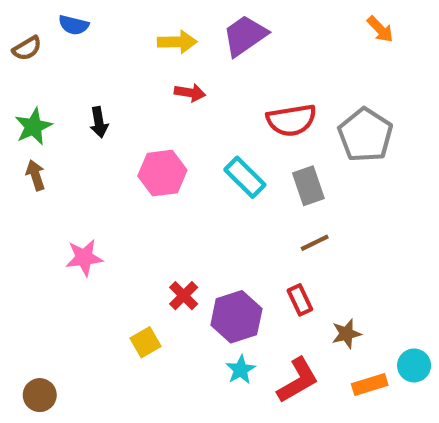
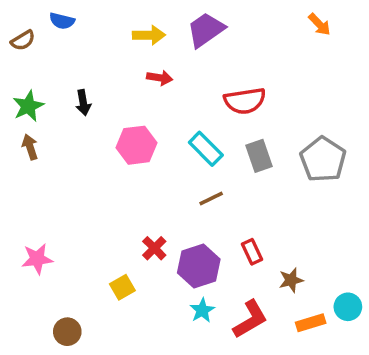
gray pentagon: (365, 135) -> (323, 159), moved
brown line: (315, 243) -> (211, 198), moved
pink star: (84, 258) -> (37, 259), moved
brown circle: (40, 395) -> (67, 332), moved

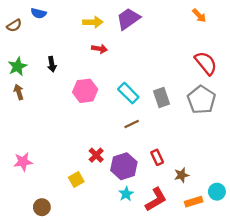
red semicircle: (245, 101) -> (206, 63), moved, turned -120

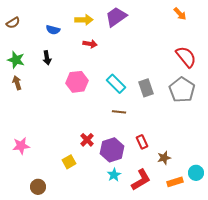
blue semicircle: (39, 13) -> (53, 30), moved
green star: (18, 66) -> (16, 60), turned -30
brown line: (132, 124) -> (119, 112), turned 32

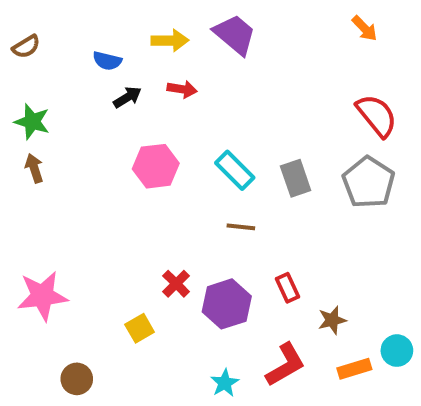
purple trapezoid: (116, 17) -> (235, 34), turned 75
black arrow: (47, 58) -> (127, 97), moved, turned -112
pink star: (21, 146) -> (42, 296), size x1.4
cyan star: (114, 175) -> (225, 383), moved

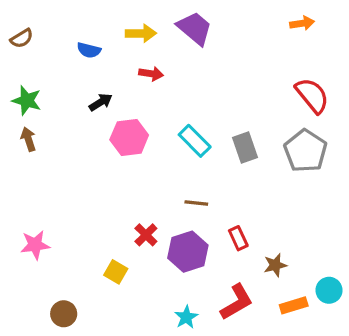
orange arrow: (364, 28) -> (302, 23), turned -55
black arrow: (127, 97) -> (101, 102), moved
brown line: (241, 227) -> (196, 203), moved
pink star: (42, 296) -> (35, 245), size x0.7
yellow square: (140, 328) -> (116, 272), turned -30

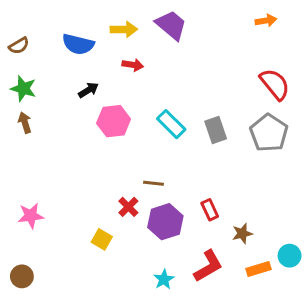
brown semicircle: (22, 38) -> (19, 46), moved
blue semicircle: (89, 50) -> (78, 44), size x1.5
brown line: (196, 203) -> (154, 183), moved
brown circle: (64, 314) -> (22, 276), moved

